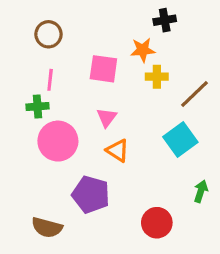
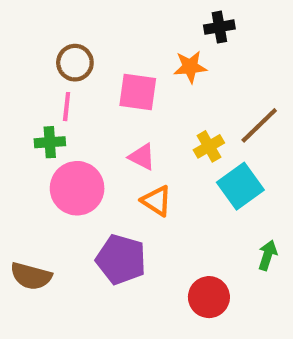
brown circle: (48, 34) -> (75, 63), moved
yellow cross: (157, 77) -> (209, 146), moved, turned -30
pink triangle: (107, 118) -> (142, 157), turned -40
brown semicircle: (47, 227) -> (31, 276), moved

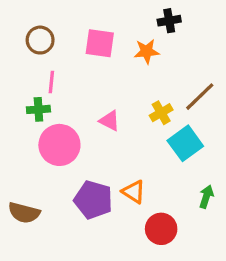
brown circle: (75, 63) -> (40, 40), moved
pink square: (138, 92) -> (100, 43), moved
orange triangle: (157, 201) -> (134, 192), moved

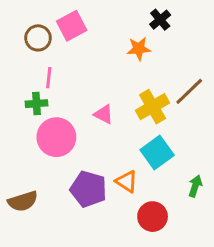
black cross: (169, 21) -> (160, 20), turned -30
pink square: (100, 43) -> (72, 26), moved, turned -36
yellow cross: (161, 113) -> (153, 107), size x1.5
cyan square: (185, 143) -> (157, 152), moved
brown semicircle: (24, 213) -> (23, 201), turned -32

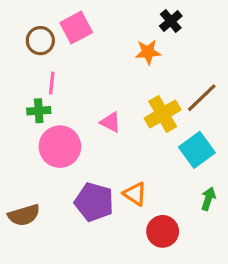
cyan square: (157, 152) -> (197, 150), moved

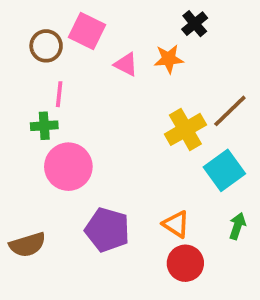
pink square: (76, 28) -> (87, 31), turned -36
pink triangle: (110, 122) -> (126, 64), moved
orange triangle: (135, 194) -> (176, 224), moved

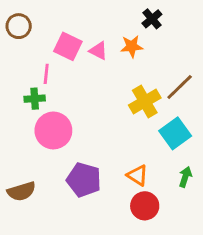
pink square: (87, 31) -> (68, 46), moved
brown circle: (46, 46) -> (19, 26), moved

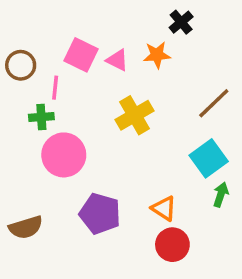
brown circle: (19, 26) -> (21, 65), moved
yellow cross: (145, 101) -> (134, 115), moved
green arrow: (185, 177) -> (221, 195), moved

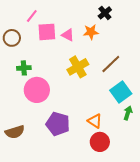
pink square: (81, 55) -> (47, 32), turned -30
pink line: (55, 88) -> (32, 16), moved, turned 32
brown line: (214, 103) -> (111, 64), moved

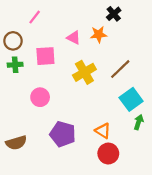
pink square: (47, 32) -> (45, 56), moved
green cross: (24, 68) -> (15, 65), moved
pink circle: (37, 90) -> (40, 97), size x0.7

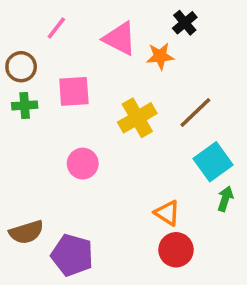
pink triangle: (74, 38) -> (120, 39), moved, size x1.5
pink circle: (40, 97) -> (83, 164), moved
purple pentagon: (63, 134) -> (72, 255), moved

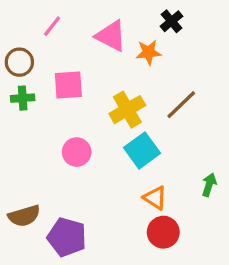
cyan square: (213, 162) -> (142, 150), moved

